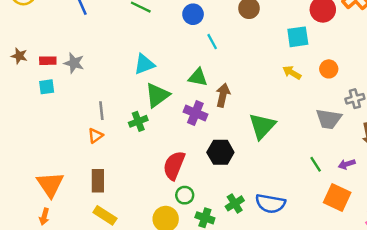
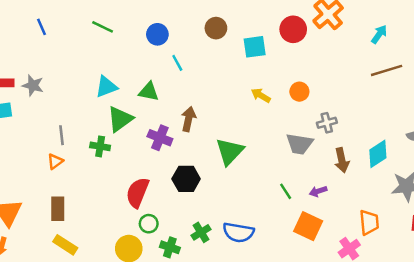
cyan square: (298, 37) -> (255, 47), moved
green triangle: (198, 77) -> (149, 92), moved
green cross: (138, 121) -> (100, 146), turned 30

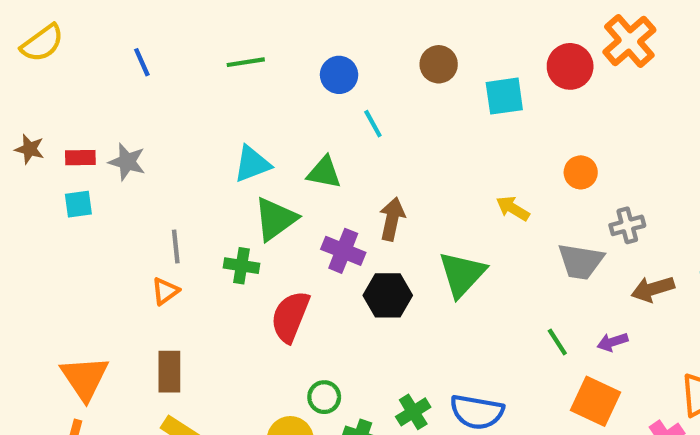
green line: (103, 27) -> (246, 62), turned -35
yellow arrow: (261, 95) -> (513, 208), moved
brown arrow: (342, 160) -> (653, 289), turned 85
black hexagon: (186, 179) -> (388, 295), moved
red semicircle: (137, 193) -> (290, 317), moved

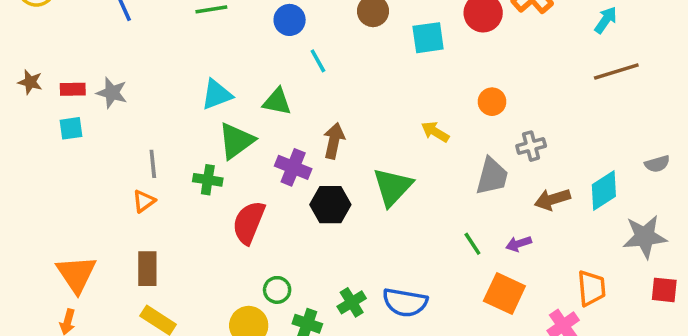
gray trapezoid: (581, 261) -> (492, 176), turned -84

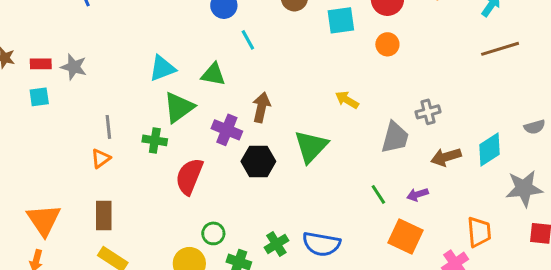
orange circle: (492, 102) -> (387, 44), moved

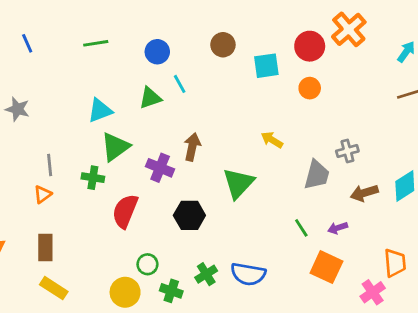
green triangle: (213, 74) -> (150, 98), moved, turned -30
black hexagon: (258, 161) -> (189, 215), moved

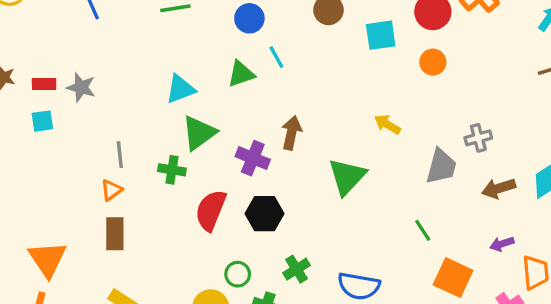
black hexagon: (189, 215) -> (265, 214), moved
purple arrow: (338, 228) -> (502, 244), moved
brown rectangle: (45, 248) -> (115, 234), moved
green cross: (206, 274) -> (297, 269), moved

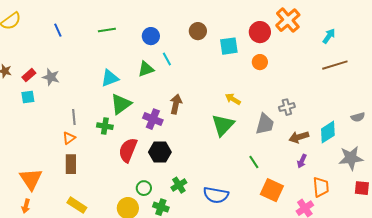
red rectangle: (44, 84) -> (29, 75), turned -40
green triangle: (347, 177) -> (223, 125), moved
purple arrow: (502, 244) -> (302, 161), moved, turned -48

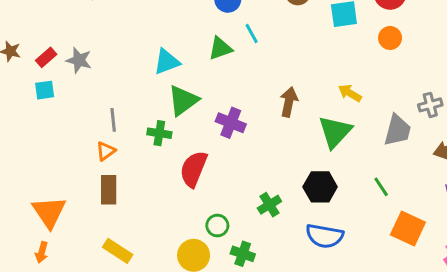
brown arrow: (176, 104) -> (289, 102), moved
black hexagon: (160, 152) -> (320, 187), moved
green cross: (179, 185) -> (269, 205), moved

